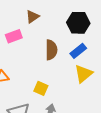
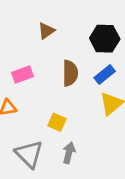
pink rectangle: (14, 36) -> (22, 74), moved

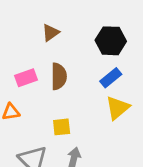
brown semicircle: (70, 73) -> (59, 76), moved
yellow square: (57, 122) -> (62, 127), turned -30

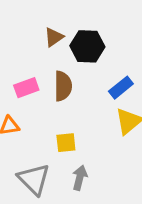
black hexagon: (111, 41) -> (87, 46), moved

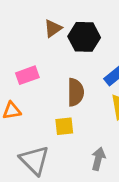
brown semicircle: (63, 86) -> (76, 92), moved
gray arrow: (80, 178) -> (98, 159), moved

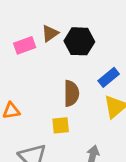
pink rectangle: (27, 75) -> (25, 45), moved

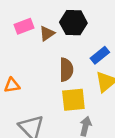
brown triangle: (50, 33) -> (47, 33), moved
yellow square: (61, 125) -> (73, 100), moved, size x1.5

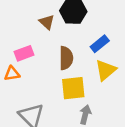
pink rectangle: (24, 26) -> (24, 53), moved
brown triangle: (47, 33) -> (47, 22), turned -42

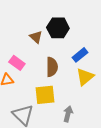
pink rectangle: (24, 53) -> (17, 63), turned 56
yellow square: (73, 88) -> (45, 95), moved

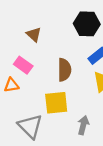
black hexagon: (58, 28) -> (87, 24), moved
brown triangle: (36, 37) -> (34, 34), moved

